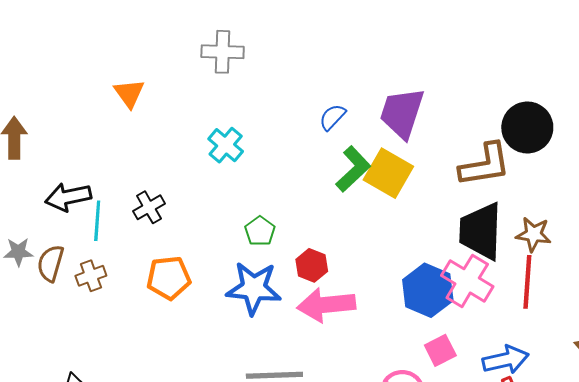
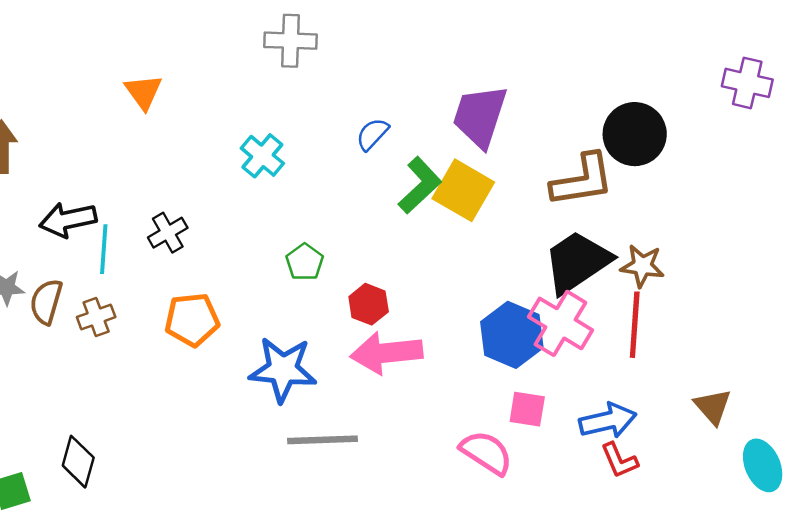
gray cross: (223, 52) -> (291, 41), moved
blue semicircle: (332, 117) -> (372, 134), moved
black trapezoid: (481, 231) -> (577, 262), turned 54
blue star: (254, 288) -> (283, 369), moved
pink square: (440, 350) -> (527, 409), turned 36

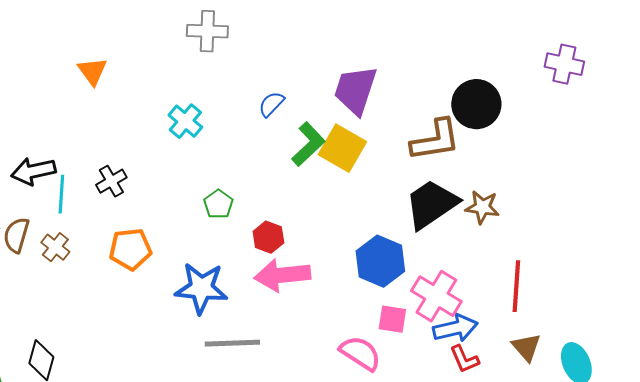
brown cross: (96, 317) -> (55, 247), turned -32
pink cross: (560, 323) -> (436, 296), moved
red line: (635, 325) -> (516, 286), moved
brown triangle: (713, 407) -> (526, 347), moved

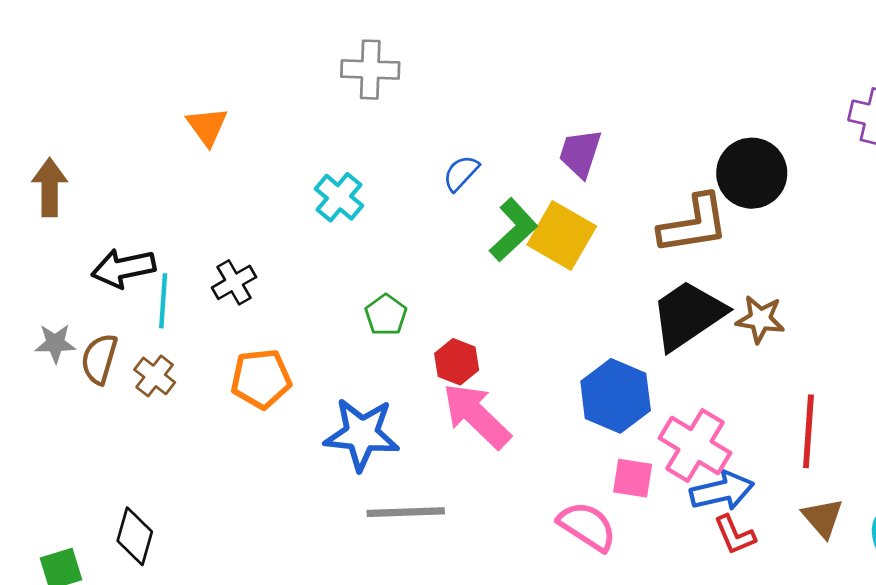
purple trapezoid: (355, 90) -> (580, 153), size x0.7
pink arrow: (282, 275) -> (477, 416), turned 50

